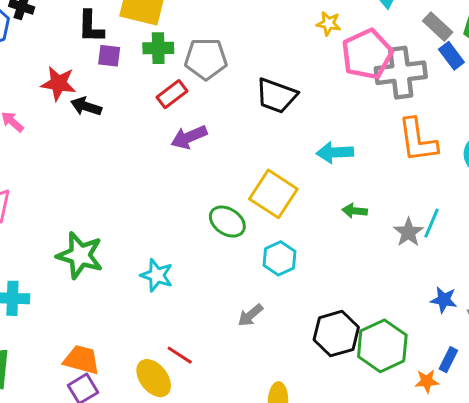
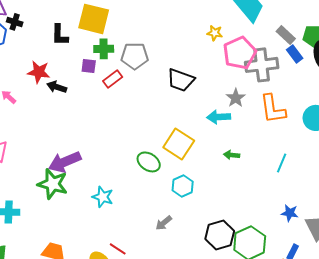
purple square: (109, 56) -> (89, 66), moved
purple arrow: (189, 137) -> (65, 162), moved, size x1.4
gray star: (408, 232) -> (236, 98), moved

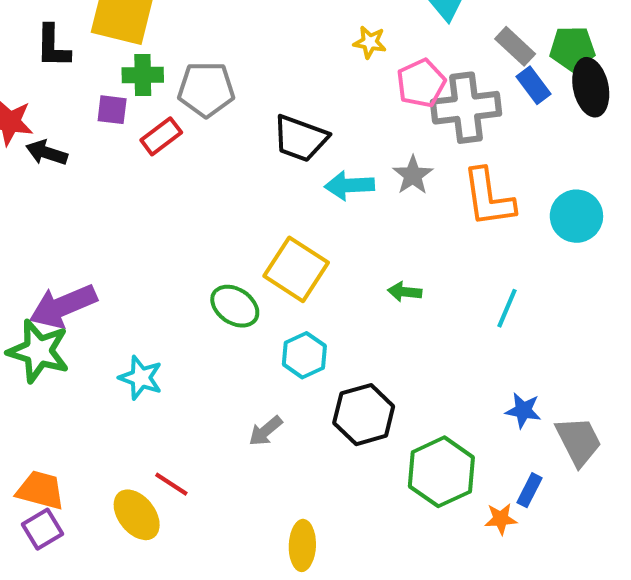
pink pentagon: (240, 53) -> (421, 83), size x0.7
cyan arrow: (219, 117) -> (349, 185), moved
black hexagon: (220, 235) -> (364, 415), moved

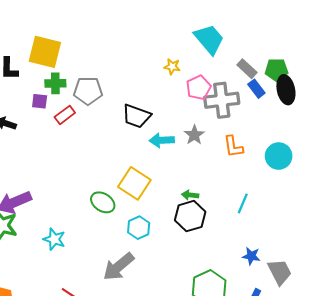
orange L-shape: (488, 198) -> (233, 147), size x0.7
black hexagon: (364, 415) -> (190, 216), moved
gray arrow: (266, 431) -> (119, 267), size x1.8

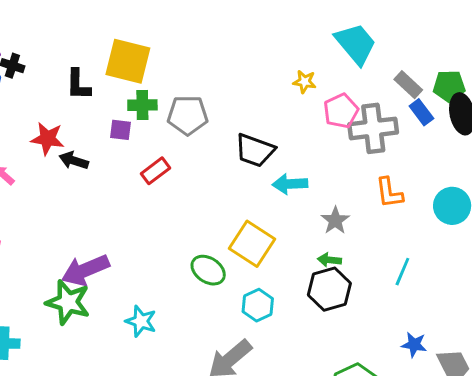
red rectangle: (65, 115) -> (156, 171), moved
gray star: (194, 135) -> (335, 220), moved

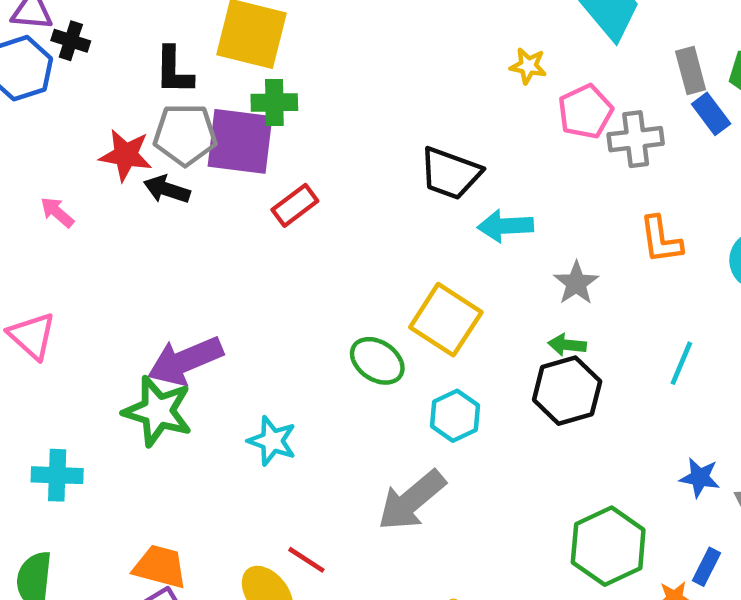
gray rectangle: (408, 85) -> (691, 70), turned 32
gray pentagon: (188, 115) -> (185, 134), moved
gray cross: (373, 128) -> (636, 139), size x0.7
purple square: (121, 130) -> (240, 141), size x2.0

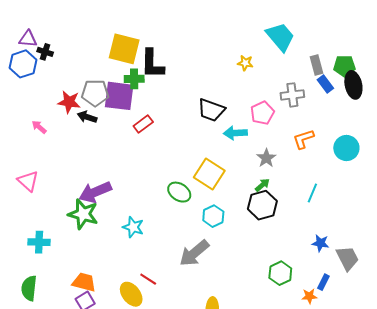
black L-shape: (174, 70) -> (152, 64), moved, size x1.4
pink pentagon: (585, 112) -> (262, 113), moved
orange L-shape: (661, 240) -> (303, 139), turned 80
green arrow: (567, 345) -> (262, 185), turned 133
green hexagon: (608, 546) -> (280, 273), size x0.7

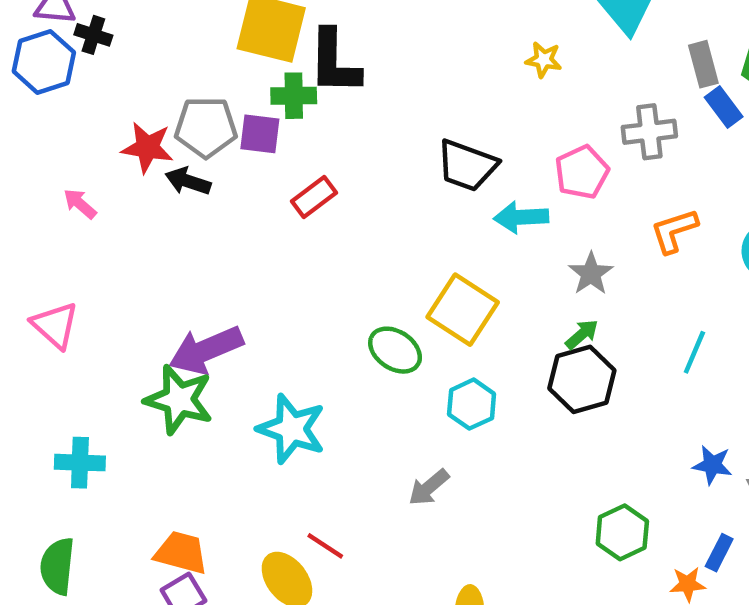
purple square: (119, 96) -> (260, 134), size x0.6
cyan star: (133, 227) -> (291, 429), size x1.4
gray arrow: (194, 253) -> (429, 487), size x0.6

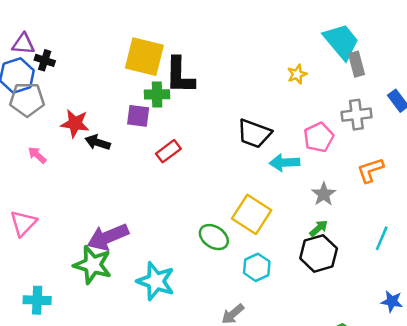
yellow star: (544, 60) -> (297, 74), turned -30
gray rectangle: (703, 64) -> (356, 64), moved
gray pentagon: (206, 127) -> (27, 99), moved
pink triangle: (55, 325) -> (23, 223), turned 32

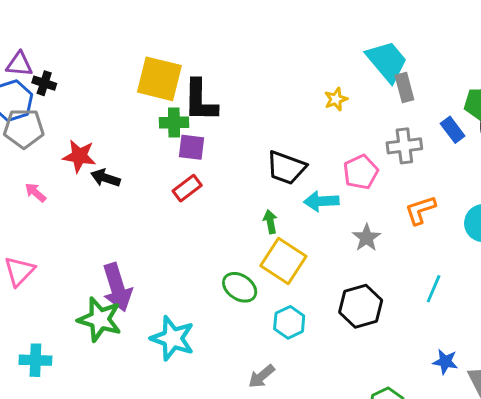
purple square: (138, 116) -> (192, 147), moved
green arrow: (319, 228) -> (270, 222), moved, turned -60
purple arrow: (108, 237) -> (117, 287), turned -84

